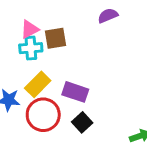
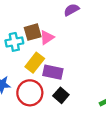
pink triangle: (30, 29) -> (47, 37), moved
yellow rectangle: (38, 84) -> (35, 63), moved

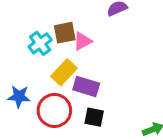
cyan cross: (14, 42) -> (40, 43), turned -30
black square: (61, 95) -> (94, 117), turned -35

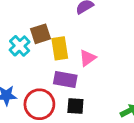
pink triangle: (82, 41) -> (88, 58), moved
yellow rectangle: (64, 72) -> (60, 48), moved, turned -45

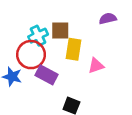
purple rectangle: (65, 80) -> (46, 75), moved
red circle: (39, 104) -> (31, 55), moved

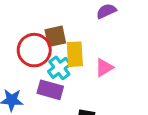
cyan cross: (38, 36) -> (59, 68), moved
red circle: (31, 55) -> (34, 50), moved

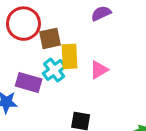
red circle: (34, 50) -> (23, 24), moved
purple rectangle: (50, 90) -> (29, 83), moved

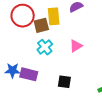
yellow rectangle: (69, 56) -> (54, 16), moved
purple rectangle: (29, 83) -> (29, 74), moved

